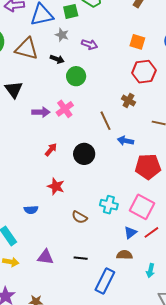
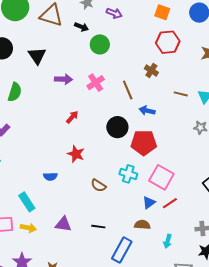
pink cross: (65, 109) -> (96, 83), moved
black circle: (84, 154) -> (117, 127), moved
red pentagon: (148, 167) -> (144, 143), moved

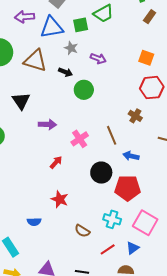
pink cross: (96, 83) -> (80, 139), moved
red line: (170, 203) -> (108, 249), moved

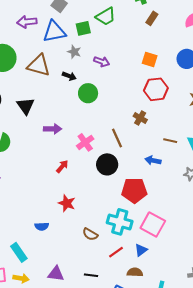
blue arrow: (131, 156) -> (153, 160), moved
black circle: (101, 173) -> (107, 164), moved
cyan cross: (112, 219) -> (120, 222), size x1.4

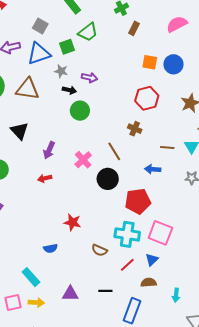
orange square: (150, 60) -> (150, 62), moved
black arrow: (69, 76) -> (69, 90), moved
purple arrow: (53, 129) -> (49, 150), turned 120
red arrow: (62, 166) -> (45, 178), moved, turned -136

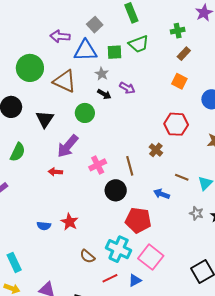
orange square: (150, 62) -> (179, 81), moved
green circle: (80, 111) -> (85, 113), moved
purple arrow: (49, 150) -> (68, 146), size x1.4
blue semicircle: (50, 248) -> (44, 226), moved

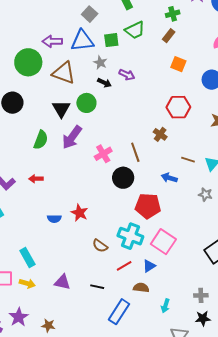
purple arrow: (60, 36) -> (52, 41), moved
brown rectangle: (184, 54) -> (169, 36), moved
black triangle: (45, 119) -> (61, 109), moved
green semicircle: (18, 152) -> (41, 140), moved
red arrow: (55, 172) -> (36, 179), moved

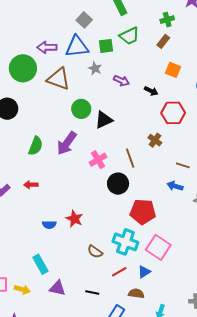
black arrow: (104, 83) -> (151, 91), moved
black triangle: (61, 109) -> (104, 120), moved, turned 36
blue arrow: (169, 178) -> (175, 186), moved
cyan rectangle: (27, 257) -> (40, 264), moved

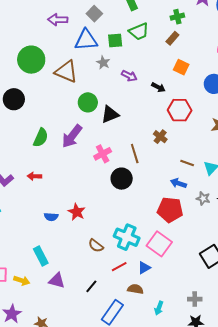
purple arrow: (47, 47) -> (58, 20), moved
red pentagon: (143, 212) -> (170, 210), moved
black line: (92, 293) -> (91, 286), turned -64

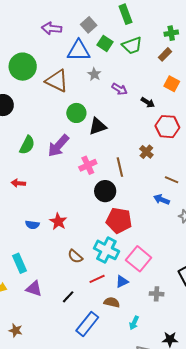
green square: (115, 40) -> (105, 43), moved, turned 35
red pentagon: (170, 210) -> (119, 220), moved
gray cross: (195, 299) -> (157, 294), moved

